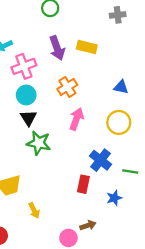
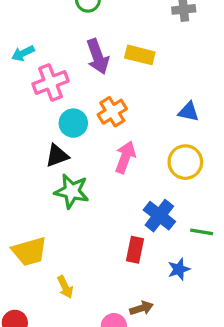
cyan circle: (26, 95) -> (73, 123), moved
black triangle: (28, 118) -> (57, 156), turned 42

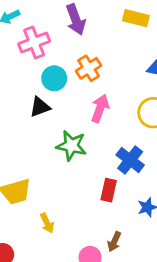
yellow rectangle: (140, 55) -> (136, 18), moved
green star: (72, 191) -> (71, 146), moved
brown arrow: (141, 308) -> (114, 242), turned 132

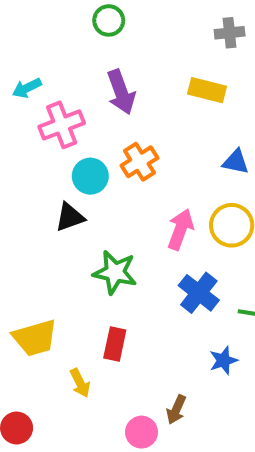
pink arrow: (100, 108) -> (180, 229), moved
red rectangle: (109, 190) -> (115, 344), moved

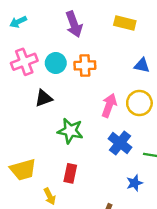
pink cross: (62, 125) -> (24, 62), moved
orange cross: (139, 162) -> (85, 65), turned 30
cyan circle: (90, 176) -> (56, 63), moved

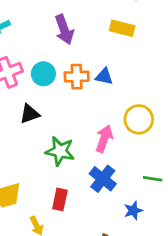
blue triangle: (142, 65) -> (104, 77), moved
pink arrow: (109, 105) -> (104, 139), moved
blue cross: (120, 143) -> (103, 179), moved

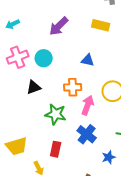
purple arrow: (64, 30) -> (59, 26), turned 65
orange cross: (77, 77) -> (73, 87), moved

